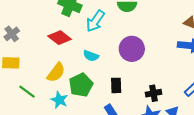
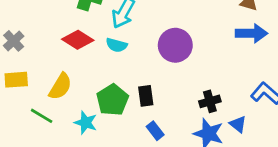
cyan semicircle: (91, 56) -> (116, 45), moved
yellow semicircle: (56, 72) -> (60, 86), moved
black rectangle: (116, 85) -> (146, 96), moved

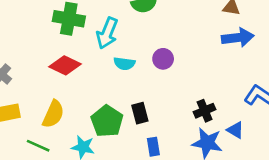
cyan semicircle: (116, 45) -> (124, 64), moved
purple circle: (175, 45) -> (163, 59), size x0.6
blue rectangle: (155, 131) -> (153, 147), turned 36

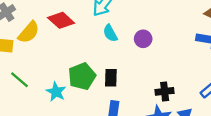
cyan semicircle: (124, 64) -> (110, 33), turned 36
yellow semicircle: (53, 114) -> (29, 32), moved

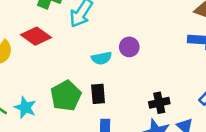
cyan semicircle: (110, 33) -> (102, 58), moved, turned -66
cyan star: (56, 92) -> (25, 107), moved

